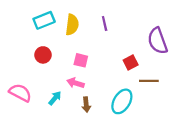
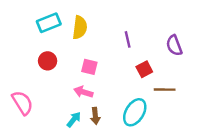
purple line: (105, 24) -> (128, 39), moved
purple semicircle: (158, 41) -> (174, 45), size x0.7
pink semicircle: (20, 93) -> (22, 103), turned 30
cyan arrow: (55, 98) -> (74, 119), moved

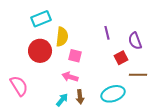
yellow semicircle: (80, 27) -> (62, 37), moved
purple semicircle: (174, 45) -> (135, 41), moved
red circle: (48, 61) -> (40, 51), size x1.5
cyan ellipse: (135, 112) -> (113, 94), turned 40

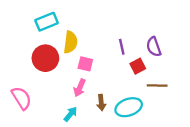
purple line: (107, 33) -> (122, 47), moved
pink arrow: (70, 77) -> (80, 88), turned -84
brown arrow: (80, 97) -> (101, 103), moved

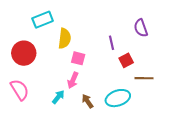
purple semicircle: (154, 47) -> (141, 28), moved
red circle: (45, 58) -> (24, 53), moved
brown arrow: (101, 103) -> (88, 101), moved, turned 152
cyan arrow: (70, 114) -> (58, 97), moved

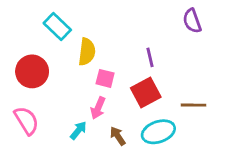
cyan rectangle: (43, 20) -> (57, 26), turned 66
purple semicircle: (141, 28) -> (192, 21), moved
red square: (126, 60) -> (146, 92), moved, size x1.5

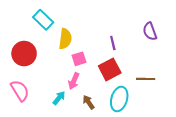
purple semicircle: (192, 21) -> (150, 31), moved
pink square: (105, 78) -> (79, 59), turned -32
cyan ellipse: (158, 132) -> (119, 99), turned -55

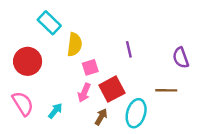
purple semicircle: (150, 31) -> (181, 58), moved
red square: (110, 69) -> (112, 89), moved
cyan arrow: (59, 98) -> (55, 111), moved
brown arrow: (89, 102) -> (101, 117), turned 64

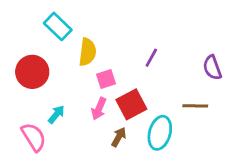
purple line: (129, 49) -> (151, 58), turned 42
pink semicircle: (23, 104) -> (34, 137), moved
cyan arrow: (55, 111) -> (56, 114), moved

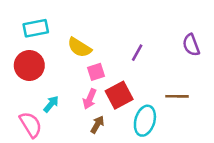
cyan rectangle: (58, 26) -> (36, 28), moved, turned -55
yellow semicircle: (88, 52) -> (79, 47), turned 115
purple semicircle: (212, 68) -> (191, 45), moved
brown arrow: (119, 137) -> (97, 125), moved

